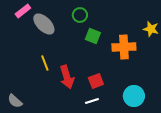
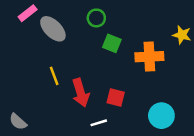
red square: (96, 81) -> (116, 98), turned 35
white line: (92, 101) -> (99, 123), moved

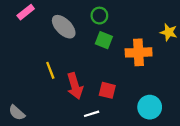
green circle: (96, 18) -> (99, 16), moved
gray ellipse: (53, 29) -> (64, 27), moved

